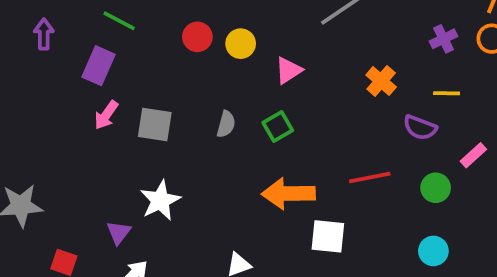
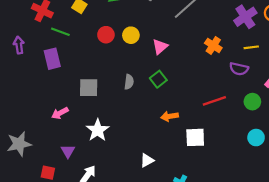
purple cross: (444, 39) -> (245, 17), size x1.5
purple rectangle: (99, 66) -> (52, 59), turned -30
pink arrow: (106, 115) -> (60, 113), moved, turned 35
orange arrow: (288, 194) -> (170, 116), size x0.6
purple triangle: (119, 232) -> (68, 151), moved

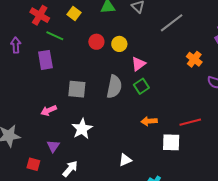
pink triangle: (160, 47) -> (139, 64), moved
gray semicircle: (129, 82) -> (114, 87), size x1.6
red line: (214, 101) -> (190, 122), moved

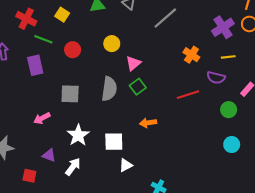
red circle: (96, 42) -> (73, 50), moved
red line: (190, 122) -> (188, 95), moved
white square: (171, 142) -> (114, 142), moved
purple triangle: (53, 146) -> (49, 155), turned -40
white arrow: (70, 169) -> (73, 167), moved

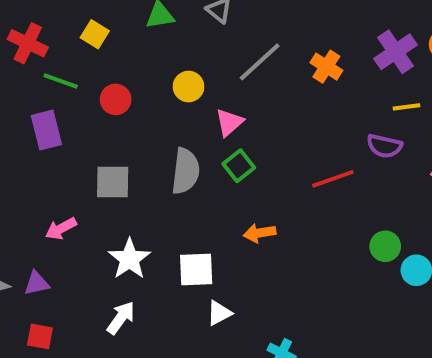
gray line: (165, 18) -> (260, 62), moved
orange cross: (191, 55) -> (326, 67), moved
green circle: (229, 110) -> (385, 246), moved
purple triangle: (49, 155) -> (37, 283), moved, turned -32

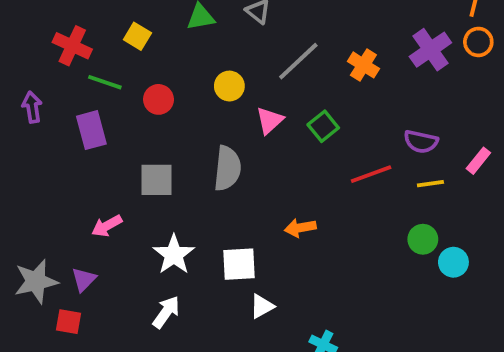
yellow line: (407, 107) -> (430, 184), moved
green square: (239, 166) -> (323, 126), moved
purple triangle: (37, 283) -> (84, 279), turned -32
red square: (40, 336) -> (68, 322), moved

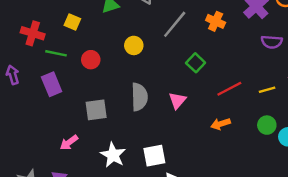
pink triangle: (270, 120) -> (177, 100), moved
purple semicircle: (421, 142) -> (272, 42), moved
orange arrow: (300, 228) -> (221, 124), moved

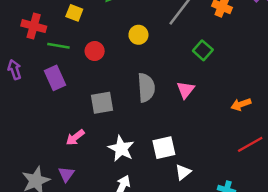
red line: (229, 89) -> (250, 144), moved
orange arrow: (221, 124) -> (241, 104), moved

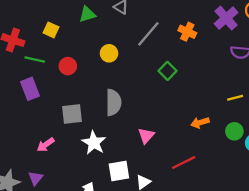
pink triangle: (186, 90) -> (146, 136), moved
red line: (250, 144) -> (184, 162), moved
white square: (164, 148) -> (119, 171), moved
white star: (121, 149) -> (94, 143), moved

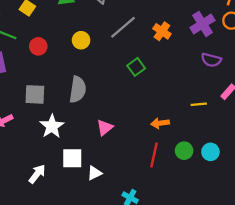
green circle: (234, 131) -> (184, 151), moved
red line: (184, 162) -> (154, 155), moved, turned -60

